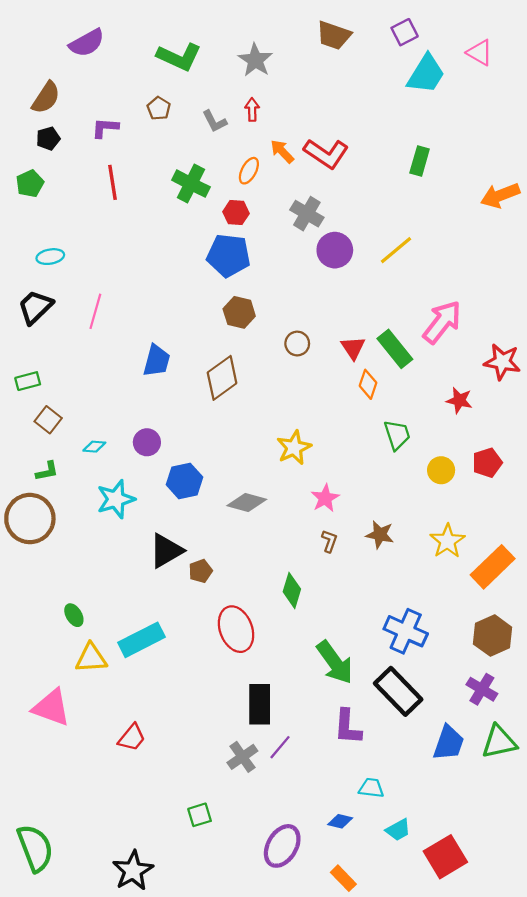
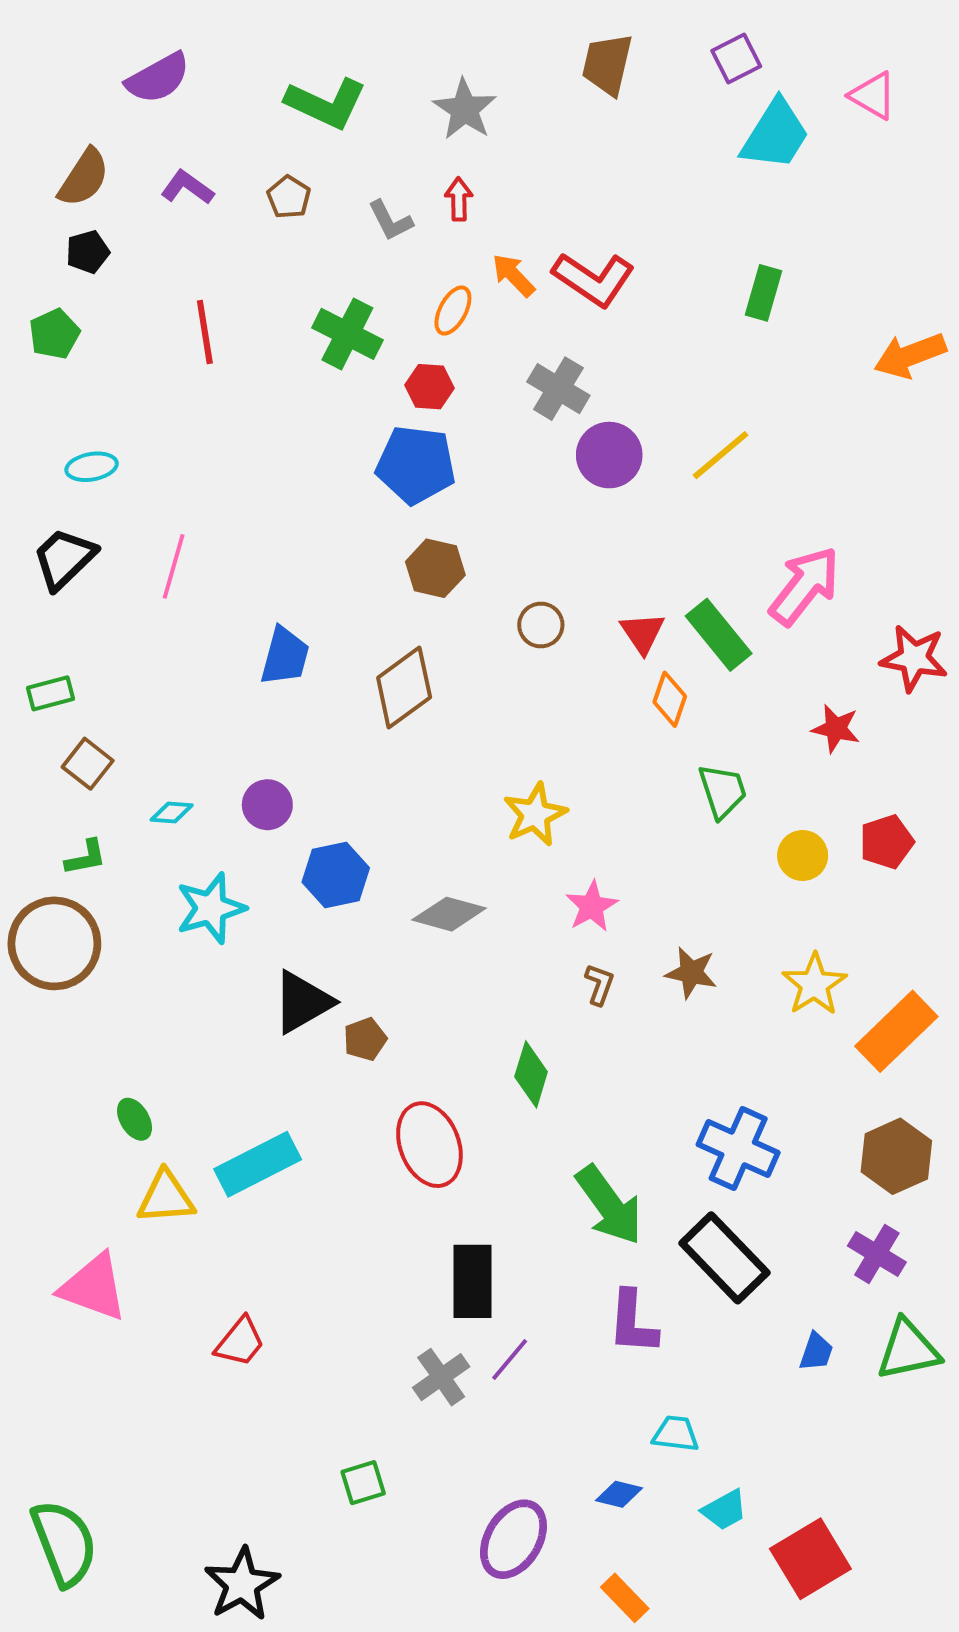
brown trapezoid: (334, 35) -> (607, 64), turned 84
purple L-shape: (105, 128) -> (187, 187), moved, turned 32
blue trapezoid: (449, 743) -> (816, 1352), size x0.6

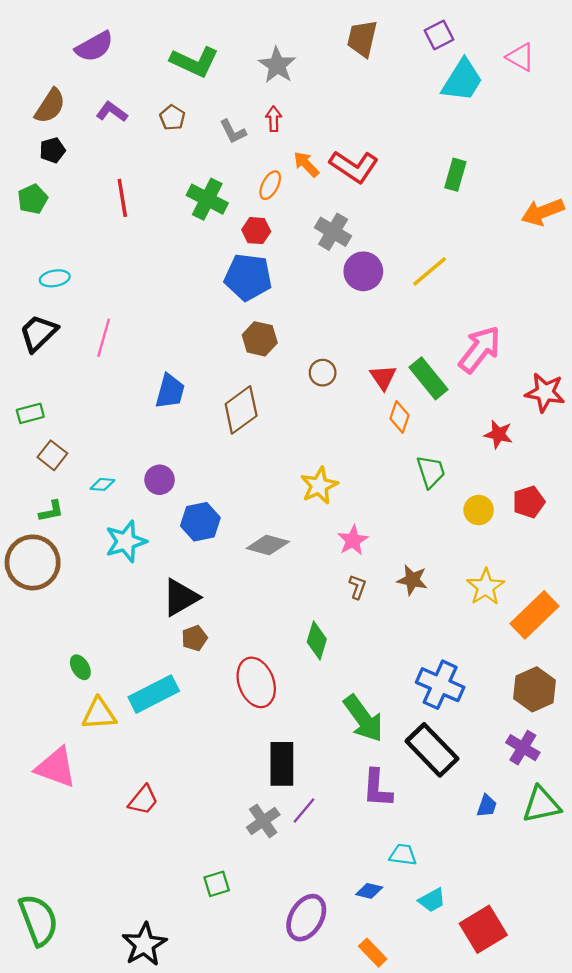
brown pentagon: (365, 1039) -> (194, 638), moved

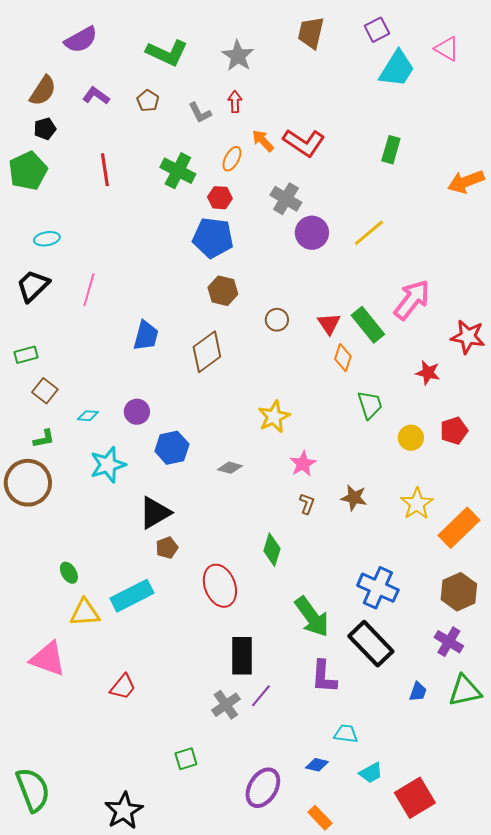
green pentagon: (33, 199) -> (28, 171), size x1.5
gray diamond: (268, 545) -> (230, 468), size x0.7

